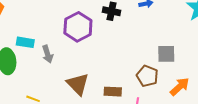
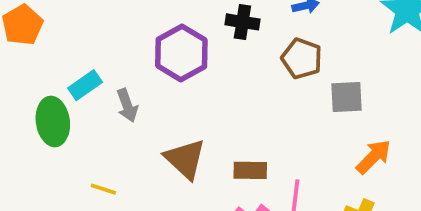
cyan rectangle: (25, 42) -> (85, 85), turned -42
brown pentagon: (147, 76) -> (302, 58), moved

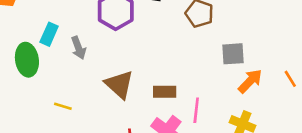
cyan rectangle: (85, 85) -> (49, 34), turned -30
gray square: (346, 97) -> (233, 54), moved

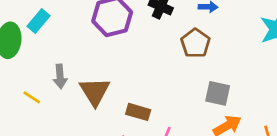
gray arrow: (78, 48) -> (60, 76), moved

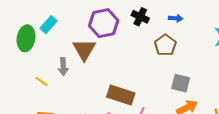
brown triangle: (95, 92) -> (84, 50), moved
brown rectangle: (138, 112) -> (121, 95), size x1.5

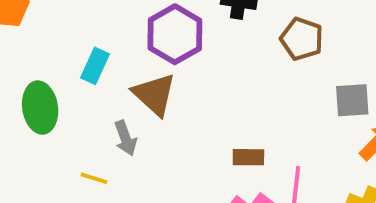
cyan rectangle: (49, 25) -> (95, 66), moved
brown rectangle: (121, 95) -> (248, 157), size x0.6

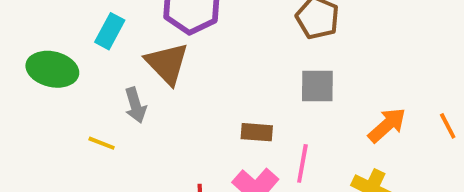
gray square: (352, 100) -> (317, 86), moved
green ellipse: (40, 108) -> (52, 69), turned -72

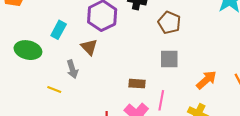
brown triangle: (167, 64) -> (89, 47), size x0.7

